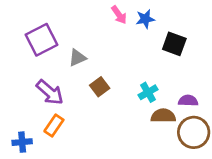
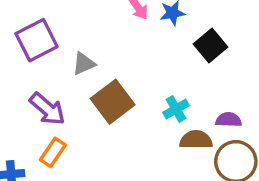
black square: (174, 44) -> (210, 46), turned 30
brown square: (100, 87) -> (113, 102), size x1.6

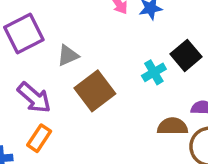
black square: (210, 46) -> (186, 55), moved
cyan cross: (176, 109) -> (154, 72), moved

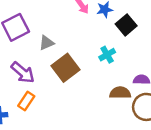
black square: (186, 55) -> (126, 25), moved

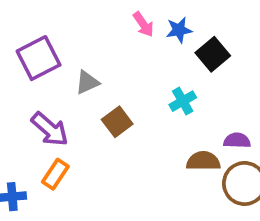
brown square: (65, 68) -> (117, 122), size x0.7

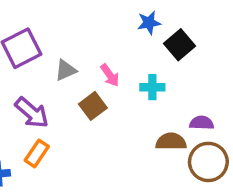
pink arrow: (143, 24) -> (110, 75), moved
cyan cross: (183, 101) -> (152, 87), turned 30

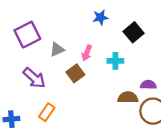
blue star: (149, 23) -> (100, 17), moved
pink arrow: (110, 75) -> (87, 53), turned 56
orange rectangle: (37, 153) -> (47, 112), moved

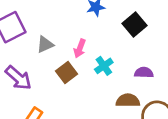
cyan cross: (115, 61) -> (104, 66), moved, turned -35
purple semicircle: (148, 85) -> (144, 73), moved

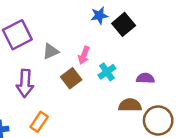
black square: (134, 24) -> (124, 24), moved
purple arrow: (18, 78) -> (25, 83), turned 52

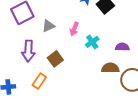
brown square: (71, 78) -> (55, 59), moved

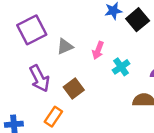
purple arrow: (28, 51) -> (39, 78), turned -30

